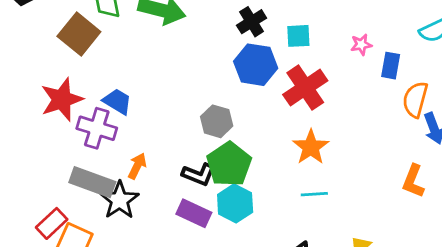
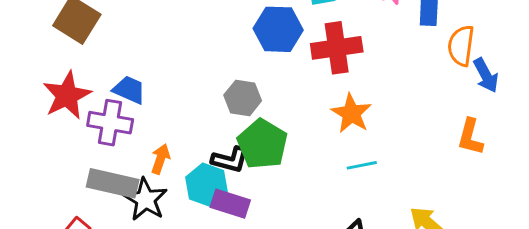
red cross: (305, 88) -> (337, 48), turned 33
cyan hexagon: (235, 203) -> (207, 185), moved

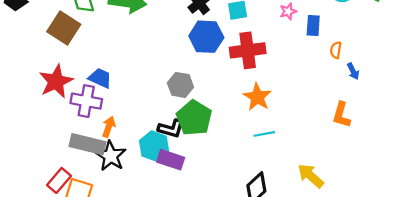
orange semicircle: (461, 46) -> (336, 50), size x0.6
blue arrow: (486, 75) -> (353, 71), size x0.7
orange arrow: (160, 159) -> (109, 127), moved

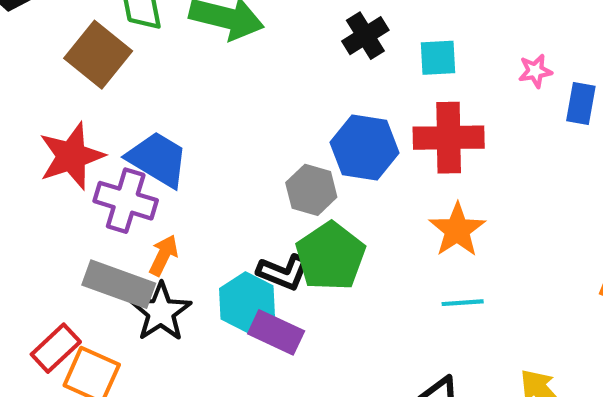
blue hexagon: (206, 37) -> (365, 148), moved
blue trapezoid: (100, 78) -> (158, 159), size x1.4

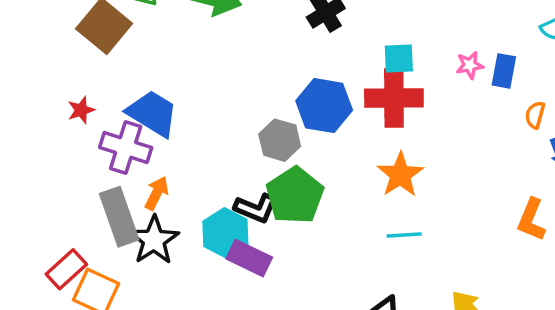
cyan square: (438, 58) -> (399, 58), moved
pink star: (535, 71) -> (470, 65), moved
red star: (71, 156) -> (81, 110), size x0.5
gray rectangle: (119, 284) -> (119, 217), turned 50

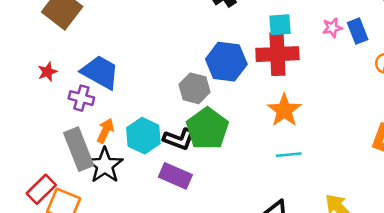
blue rectangle: (504, 71) -> (358, 31), turned -30
purple cross: (126, 148) -> (81, 98), size x0.7
cyan hexagon: (225, 233) -> (143, 136), moved

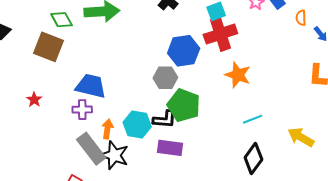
red star: (48, 72) -> (34, 100), moved
cyan line: (289, 155) -> (253, 119), moved

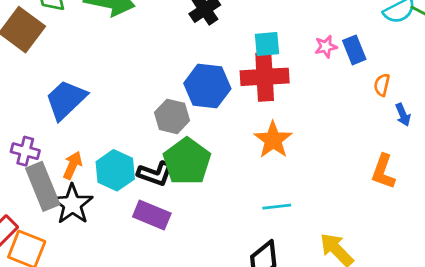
blue trapezoid: (91, 86) -> (66, 100), turned -72
purple cross: (82, 110) -> (25, 151), moved

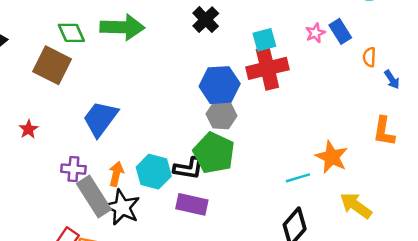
gray hexagon: (172, 116) -> (221, 115), moved
orange star: (273, 140) -> (332, 157), moved

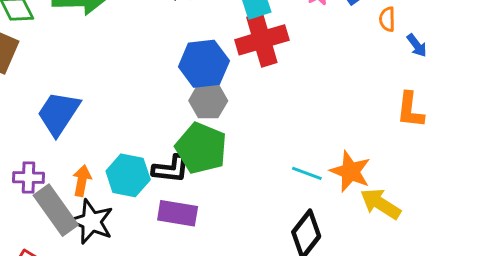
orange star: (332, 157) -> (350, 171), moved
cyan line: (298, 178) -> (307, 173), turned 40

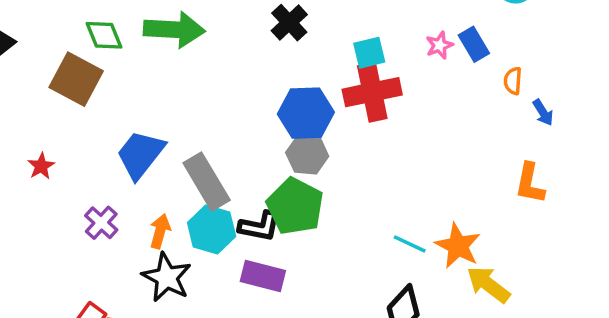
purple cross: (29, 178) -> (101, 223), turned 36
gray rectangle: (56, 210) -> (207, 182), moved

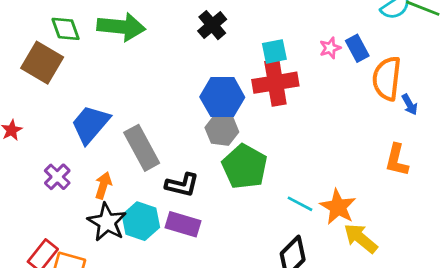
orange semicircle: (513, 81) -> (387, 78), size x2.0
green pentagon: (295, 206) -> (245, 167), moved
cyan hexagon: (212, 230) -> (141, 221), moved

